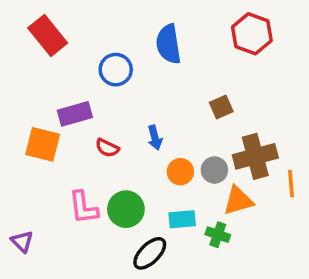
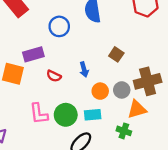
brown square: (221, 107) -> (116, 54), moved, turned -32
cyan rectangle: (182, 219) -> (93, 115), moved

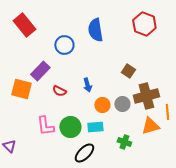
purple rectangle: (33, 54) -> (40, 71), turned -30
brown square: (116, 54) -> (128, 71), moved
orange triangle: (137, 109) -> (150, 126), moved

